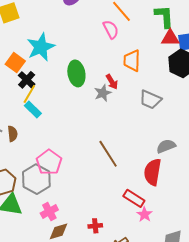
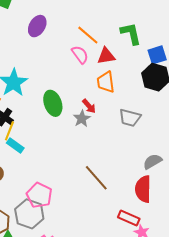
red triangle: (170, 38) -> (106, 56), moved

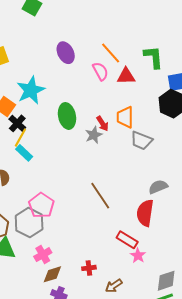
purple ellipse: (37, 26) -> (66, 53), moved, turned -65
orange trapezoid: (106, 82) -> (125, 117), moved

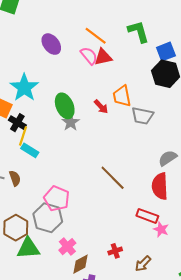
red triangle: (126, 76) -> (103, 57), moved
gray star: (94, 135) -> (71, 122), moved

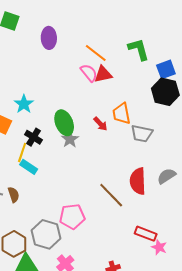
purple ellipse: (51, 44) -> (49, 38), moved, turned 35
cyan star: (24, 88) -> (24, 104), size x0.7
black cross: (17, 123) -> (33, 137), moved
red semicircle: (160, 186) -> (138, 181), moved
pink pentagon: (57, 199) -> (72, 216), moved, turned -30

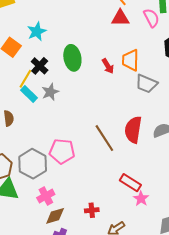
pink semicircle: (89, 73) -> (151, 18), moved
gray star: (70, 139) -> (50, 92), moved

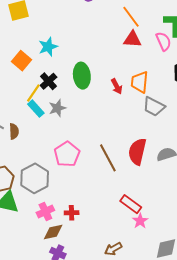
pink pentagon: (62, 151) -> (67, 154), moved, turned 30
red cross: (92, 210) -> (72, 213), moved

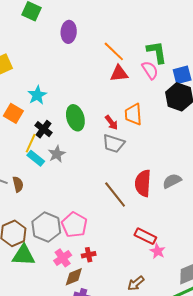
gray trapezoid: (154, 107) -> (114, 143), moved
pink pentagon: (67, 154) -> (74, 225), moved

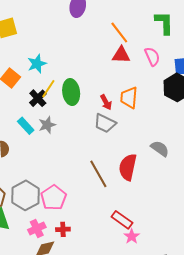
green L-shape: (157, 52) -> (164, 23), moved
yellow line: (31, 143) -> (48, 89), moved
gray semicircle: (172, 181) -> (160, 149), moved, turned 54

